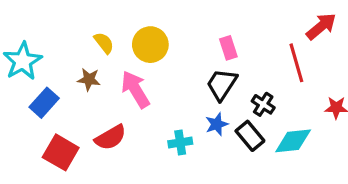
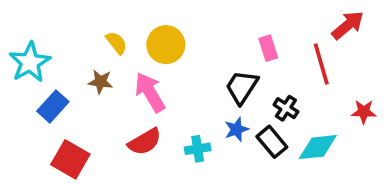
pink rectangle: (228, 48) -> (268, 48), moved
red semicircle: (111, 138) -> (145, 142), moved

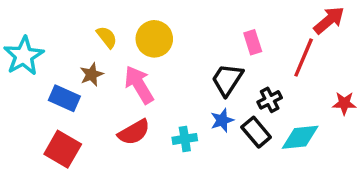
red line: (321, 64) -> (304, 58), turned 39
brown star: (100, 82) -> (92, 74), turned -30
blue rectangle: (53, 106) -> (64, 98), moved, turned 72
black cross: (286, 108) -> (270, 100), turned 30

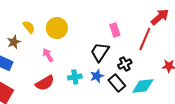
brown star: (92, 74) -> (14, 42), moved
pink arrow: (139, 85) -> (48, 55), size x0.6
cyan cross: (185, 139) -> (75, 77), moved

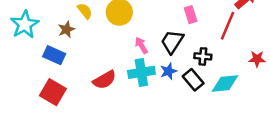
pink arrow: (48, 55) -> (141, 45), moved
black cross: (125, 64) -> (203, 56), turned 32
cyan cross: (75, 77) -> (141, 72), size x1.5

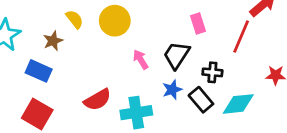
cyan cross: (141, 72) -> (136, 113), moved

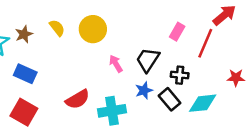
pink rectangle: (198, 24) -> (177, 32), moved, turned 48
brown star: (53, 41) -> (24, 34), moved

